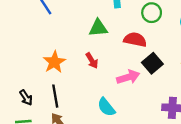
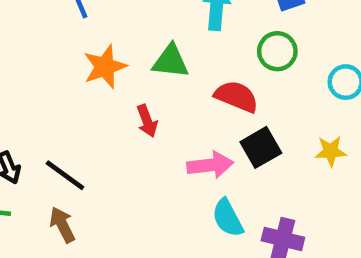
orange star: (54, 62) -> (105, 67), moved
black line: (55, 96) -> (65, 175), turned -55
cyan semicircle: (106, 107) -> (228, 218), moved

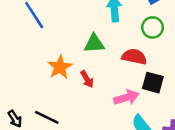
orange star: (105, 67) -> (60, 67), moved
black square: (261, 147) -> (153, 83), turned -35

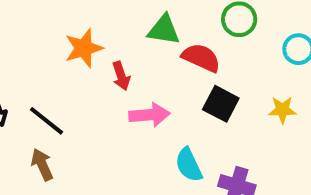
green triangle: (94, 44) -> (164, 30), moved
pink arrow: (126, 97) -> (149, 115), moved

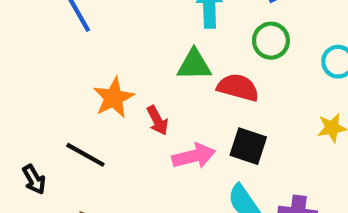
black square: (221, 104) -> (248, 146), moved
black line: (46, 121) -> (85, 155), moved

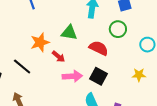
green triangle: (194, 65) -> (69, 33), moved
red arrow: (157, 120) -> (58, 57), turned -32

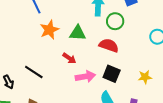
green circle: (118, 29) -> (115, 21), moved
orange star: (40, 42) -> (49, 30), moved
yellow star: (139, 75) -> (145, 77), moved

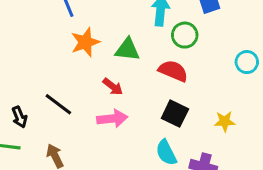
pink arrow: (85, 77) -> (112, 119), moved

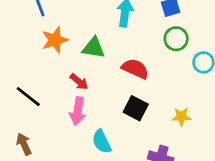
green circle: (185, 35) -> (176, 39), moved
pink arrow: (112, 119) -> (78, 111), turned 104
cyan semicircle: (166, 153) -> (102, 142), moved

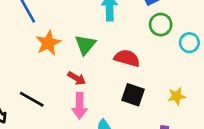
green triangle: (94, 48) -> (85, 45), turned -50

